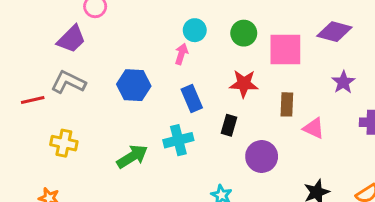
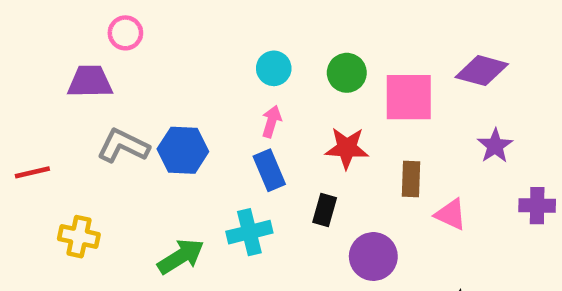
purple trapezoid: (71, 39) -> (90, 82), turned -136
pink arrow: (181, 54) -> (272, 121), moved
gray L-shape: (68, 82) -> (123, 146), moved

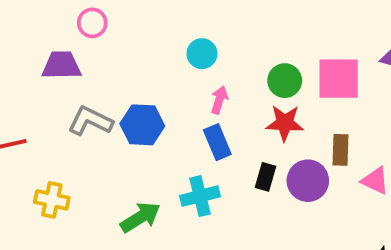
cyan circle: (274, 68) -> (202, 54), moved
green circle: (347, 73) -> (285, 81), moved
purple circle: (373, 256) -> (308, 181), moved

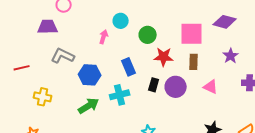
green circle: (285, 81) -> (148, 35), moved
pink arrow: (219, 100) -> (104, 37), moved
blue hexagon: (142, 125) -> (90, 75), moved
brown rectangle: (341, 150) -> (194, 62), moved

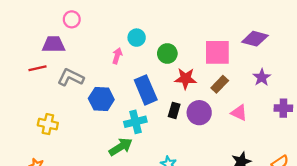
brown rectangle: (194, 62) -> (220, 84), turned 42
blue rectangle: (129, 67) -> (146, 90), size x1.4
red line: (22, 68) -> (38, 68), moved
green arrow: (89, 106) -> (121, 147), moved

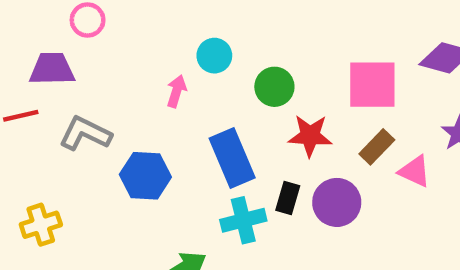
pink triangle: (239, 113) -> (415, 171), moved
cyan cross: (135, 122) -> (243, 220), moved
yellow cross: (48, 124) -> (41, 225), turned -30

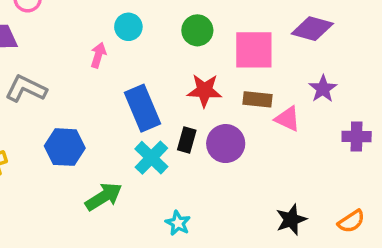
green circle: (274, 87) -> (197, 30), moved
brown rectangle: (377, 147) -> (257, 99), turned 52
blue hexagon: (145, 176) -> (65, 147), moved
cyan cross: (243, 220) -> (151, 158), turned -32

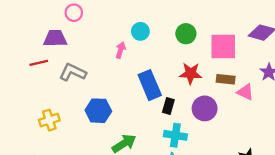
black rectangle: (187, 140) -> (168, 106), moved
cyan cross: (151, 158) -> (175, 135), moved, turned -35

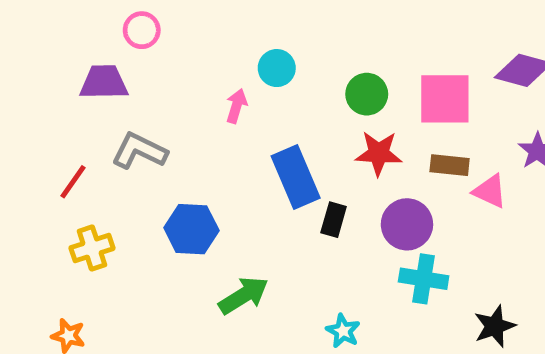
green circle: (186, 34) -> (367, 94), moved
red line: (39, 63) -> (73, 182), moved, turned -42
cyan cross: (175, 135) -> (424, 279), moved

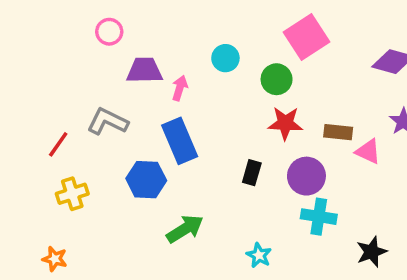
cyan circle: (277, 68) -> (225, 58), moved
purple trapezoid: (104, 82) -> (144, 70), moved
pink square: (445, 99) -> (306, 37), moved, turned -33
blue rectangle: (296, 177) -> (180, 141), moved

